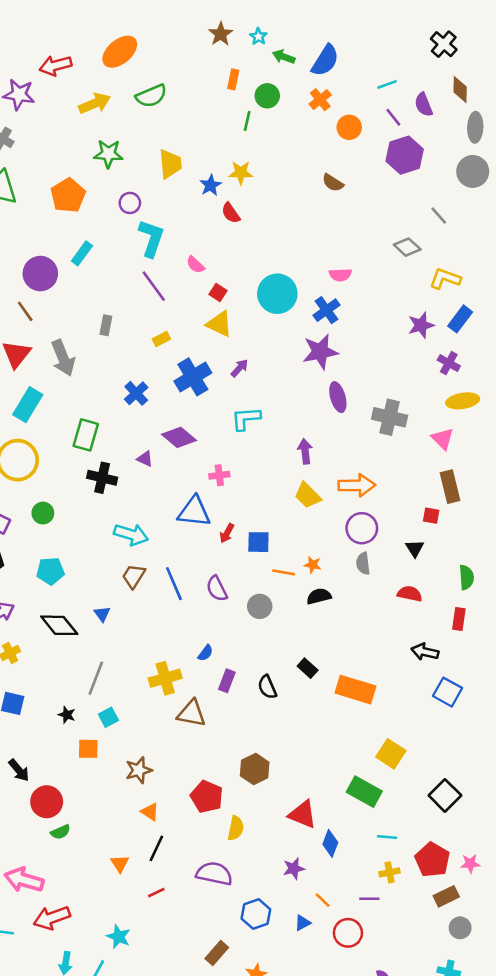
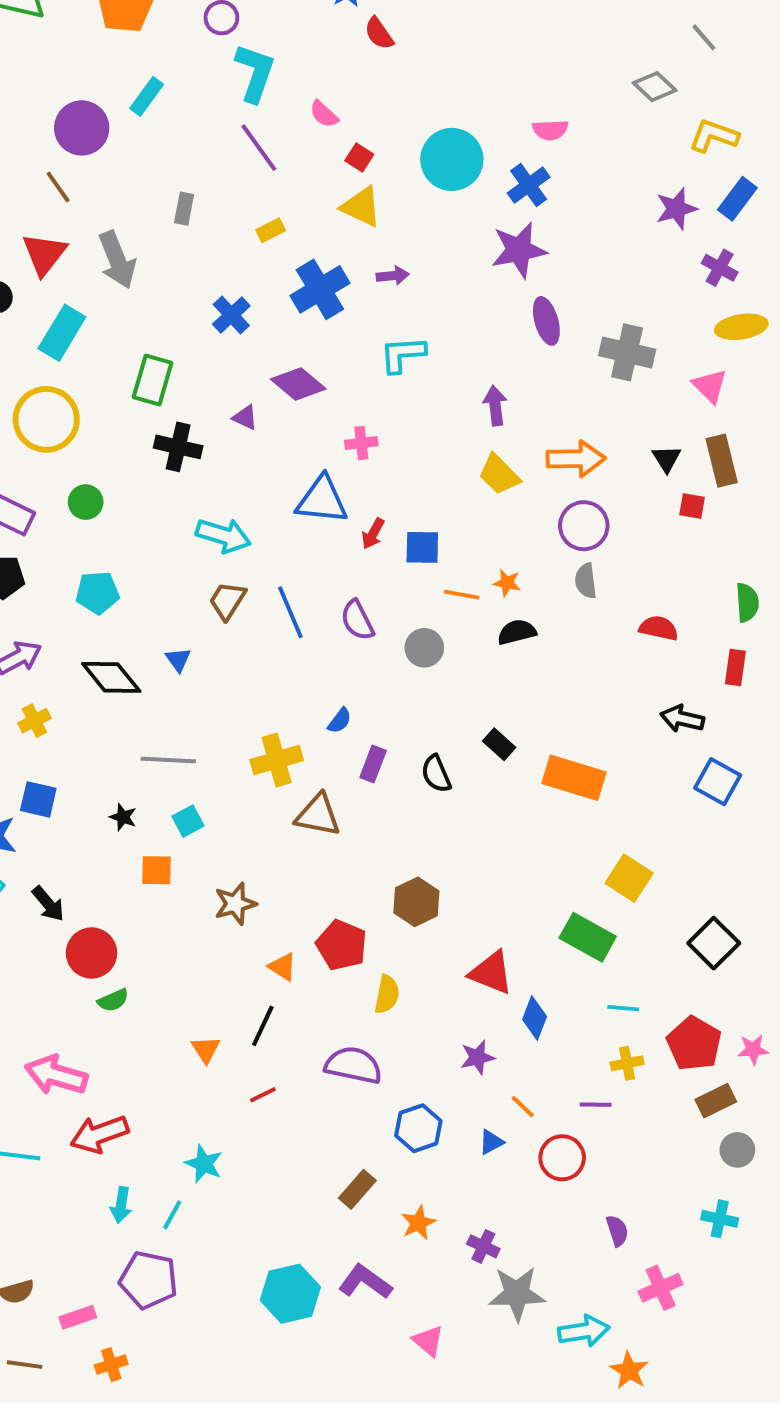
purple arrow: (240, 368) -> (393, 276), turned 42
black triangle: (415, 548) -> (666, 459), moved
gray line: (96, 678) -> (168, 760), turned 72
orange triangle: (150, 812) -> (283, 967), moved

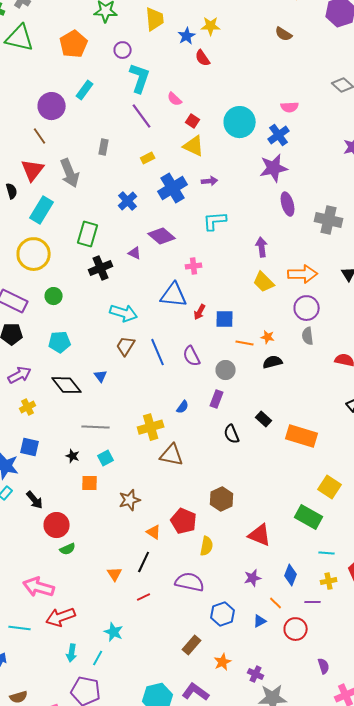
black cross: (178, 447) -> (101, 268), turned -35
purple rectangle: (373, 764) -> (217, 399), moved
blue diamond: (535, 1018) -> (291, 575), moved

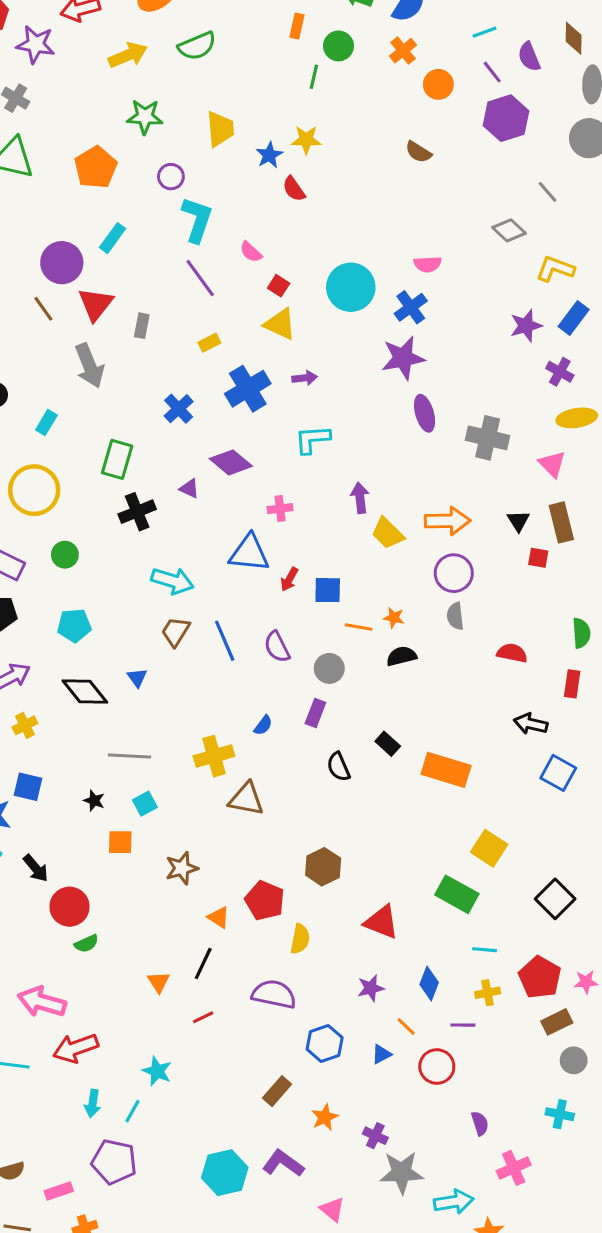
red triangle: (33, 170) -> (96, 304), moved
cyan rectangle: (42, 210) -> (46, 422), size x0.6
purple arrow: (262, 247) -> (360, 498), moved

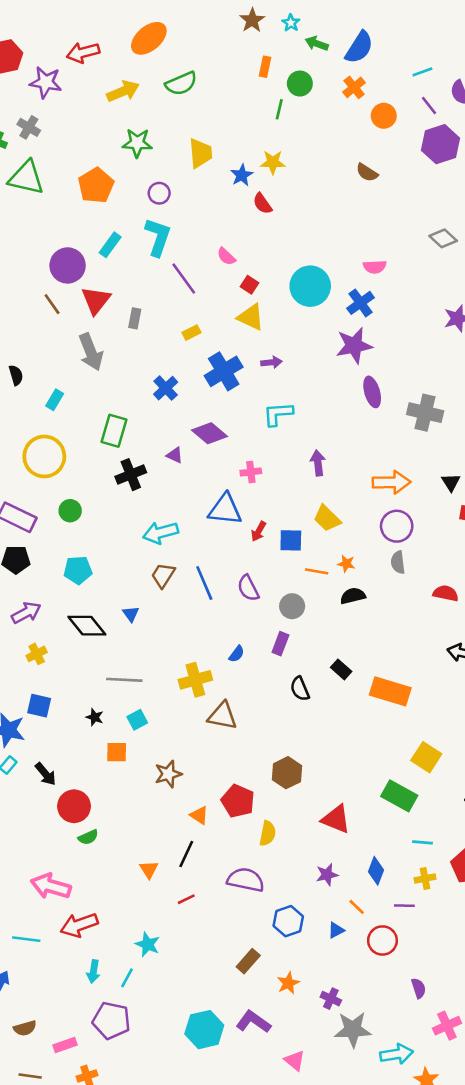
cyan L-shape: (197, 220) -> (158, 237), moved
yellow trapezoid: (388, 533) -> (327, 518), moved
cyan arrow: (172, 581) -> (160, 533), turned 148

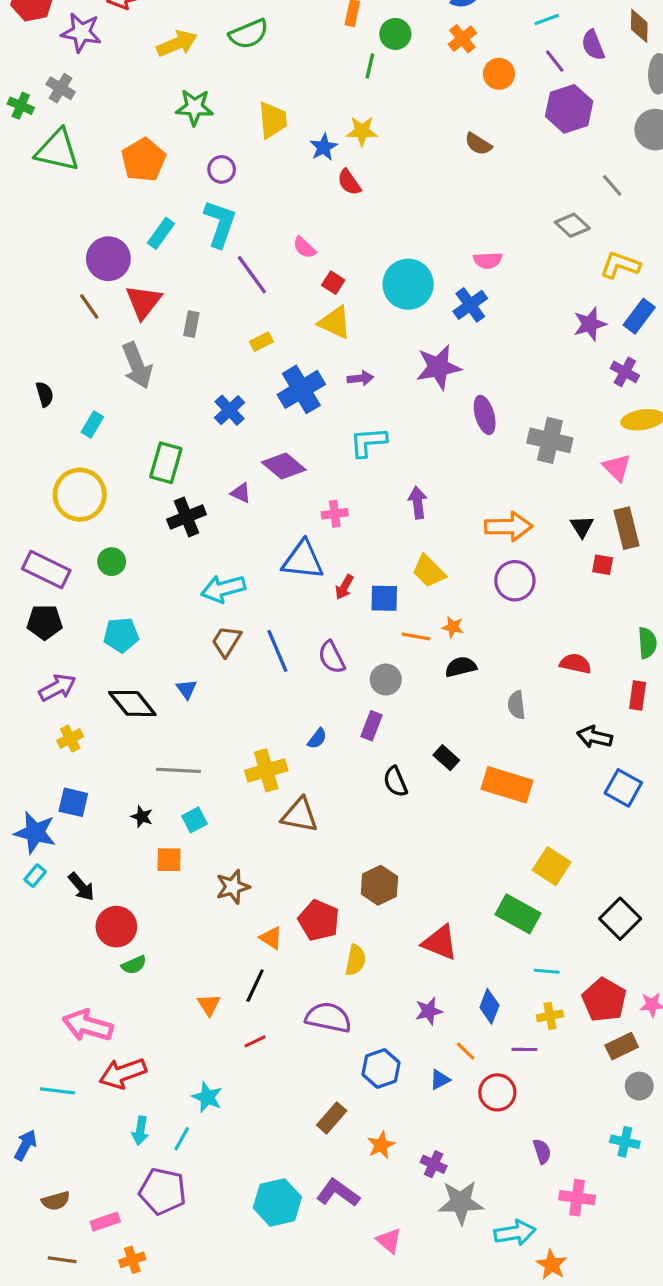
purple star: (354, 346) -> (438, 367), moved
gray semicircle: (398, 562) -> (516, 705), moved
pink cross: (447, 1026) -> (577, 1198), turned 32

